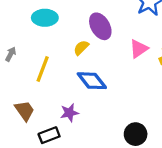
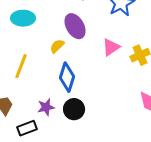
blue diamond: (92, 81) -> (67, 77), turned 56
black circle: (136, 134) -> (74, 109), moved

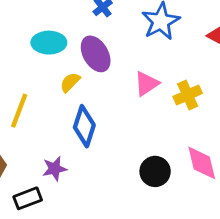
cyan ellipse: (23, 18) -> (49, 43), moved
black circle: (74, 109) -> (155, 171), moved

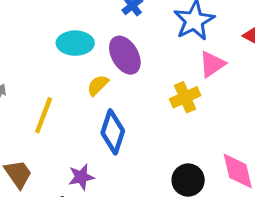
pink triangle: (147, 84) -> (212, 64), moved
yellow cross: (188, 95) -> (185, 97), moved

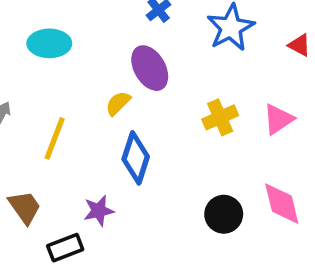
cyan ellipse: (75, 43) -> (49, 43), moved
pink triangle: (212, 64) -> (278, 119), moved

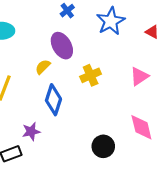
yellow cross: (220, 117) -> (91, 75), moved
black circle: (224, 214) -> (103, 146), moved

